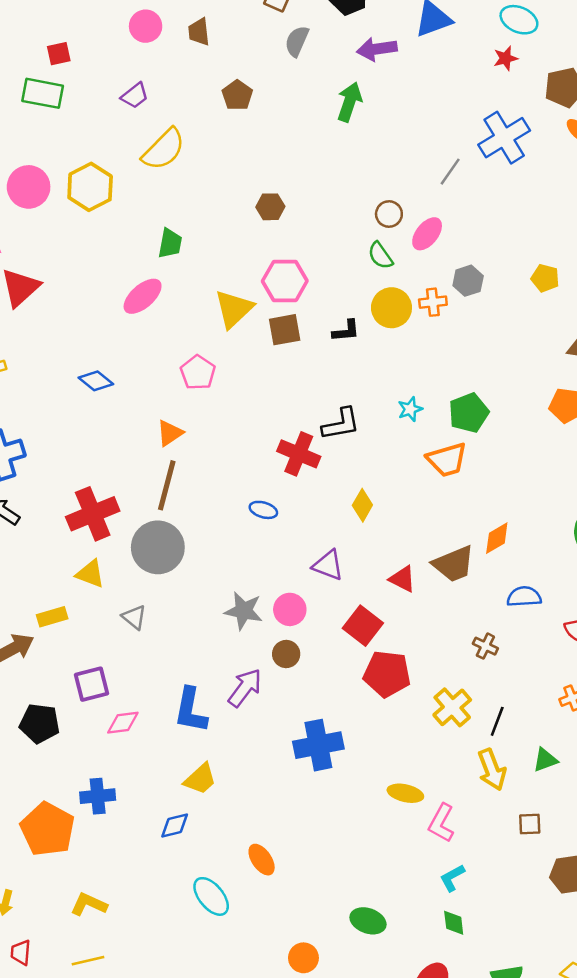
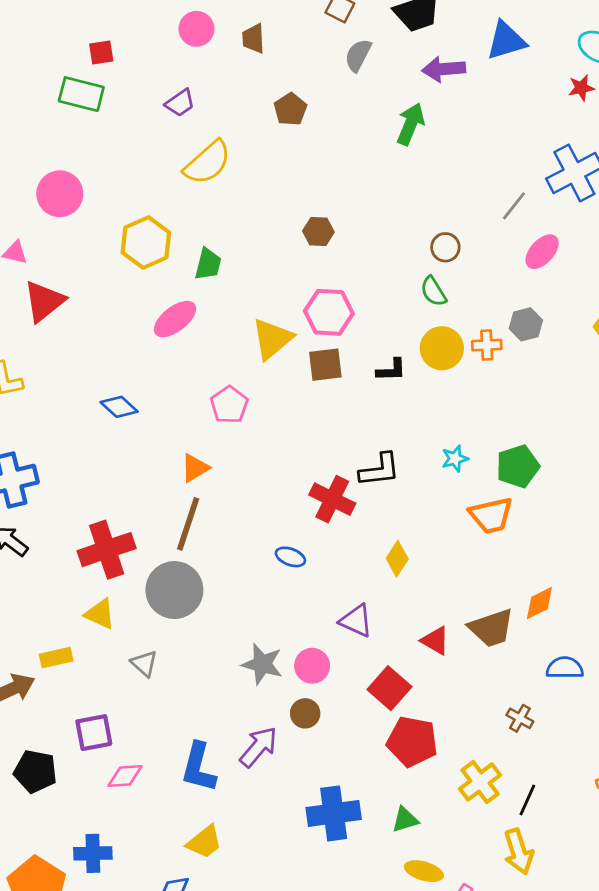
yellow hexagon: (90, 187) -> (146, 243), moved
pink ellipse: (427, 234) -> (542, 252), moved
green triangle: (545, 760) -> (405, 820), moved

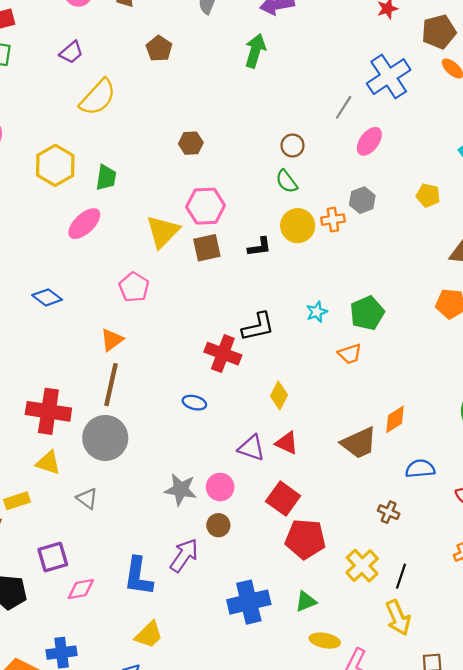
orange trapezoid: (491, 515) -> (350, 354), size x0.7
red cross: (107, 550) -> (48, 411), turned 33
red triangle: (435, 641) -> (287, 443), moved

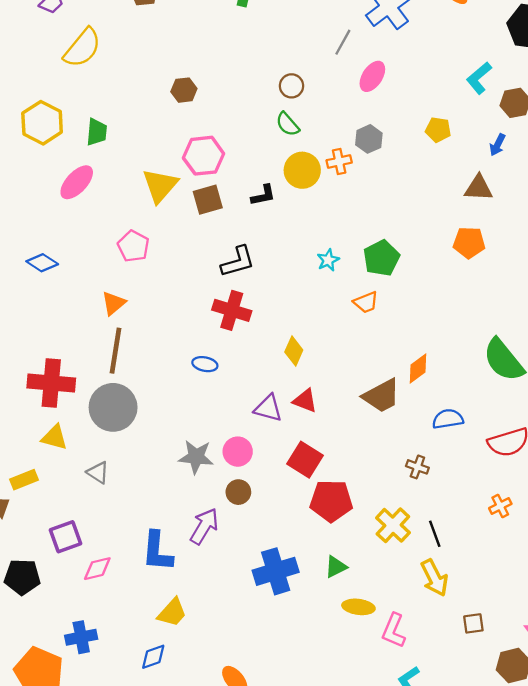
black L-shape: (258, 327) -> (238, 262), moved
black line: (401, 576) -> (435, 534), turned -35

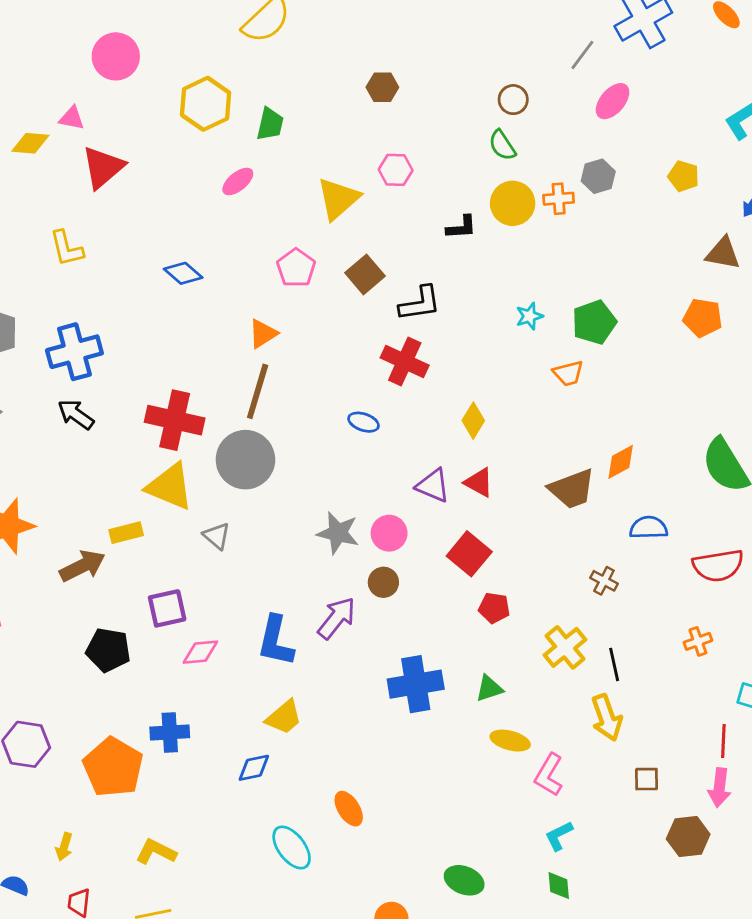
pink hexagon: (204, 156) -> (396, 170), size x0.7
pink ellipse: (77, 182) -> (238, 181), size x0.7
brown square: (208, 200) -> (365, 274), moved, turned -32
yellow triangle: (55, 437) -> (170, 486), size x1.5
red pentagon: (331, 501) -> (494, 608), size x0.6

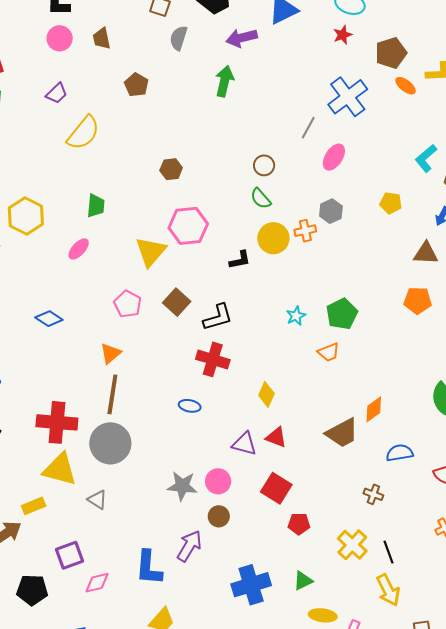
yellow hexagon: (206, 104) -> (26, 216), moved
pink hexagon: (396, 170) -> (188, 226), size x1.6

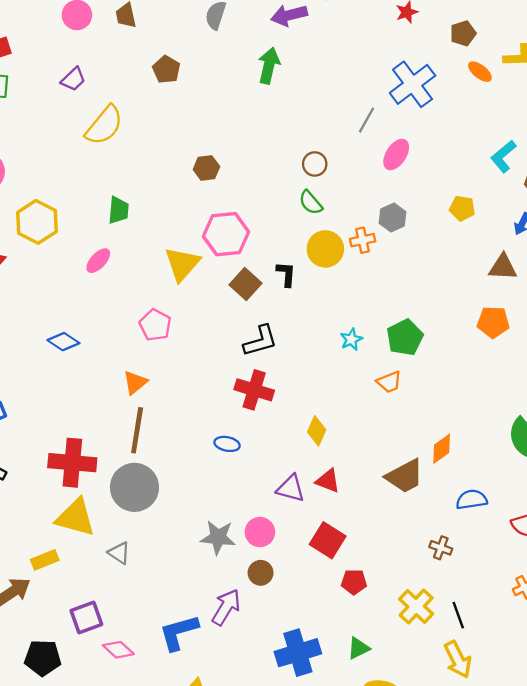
brown pentagon: (391, 53) -> (463, 33), size x0.7
black L-shape: (240, 260) -> (286, 274), turned -75
brown square: (177, 302) -> (246, 284), moved
blue L-shape: (149, 568) -> (179, 632), turned 69
pink diamond: (97, 583) -> (118, 650), turned 56

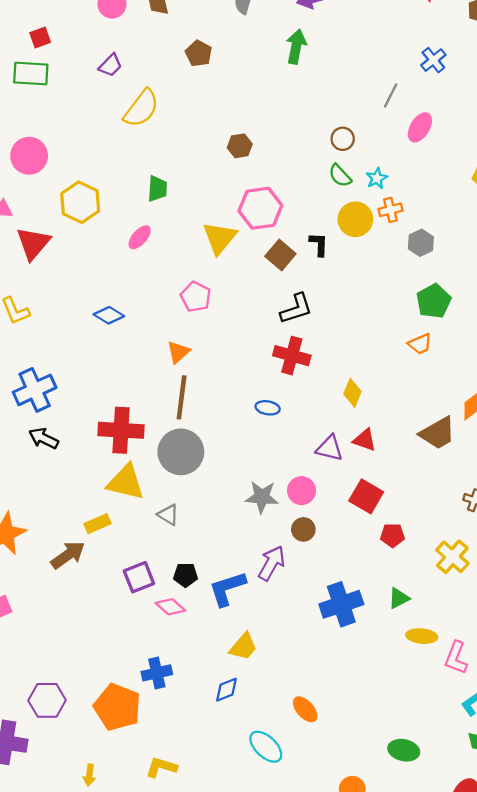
blue cross: (413, 84) -> (433, 60), size x0.6
gray hexagon: (393, 218) -> (421, 243), moved
cyan star: (351, 339) -> (377, 178), moved
black pentagon: (43, 658) -> (186, 575), moved, size x0.7

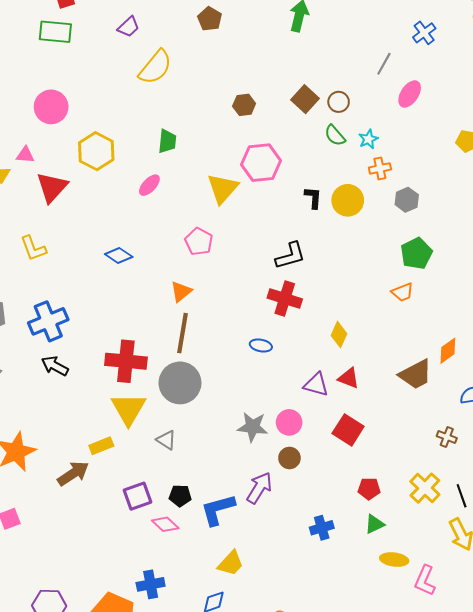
yellow circle: (355, 219) -> (348, 200), moved
brown square: (280, 255) -> (305, 99), moved
yellow triangle: (126, 482) -> (128, 409), turned 45
red pentagon: (392, 535) -> (369, 489), moved
blue cross: (341, 604) -> (322, 528), size x0.6

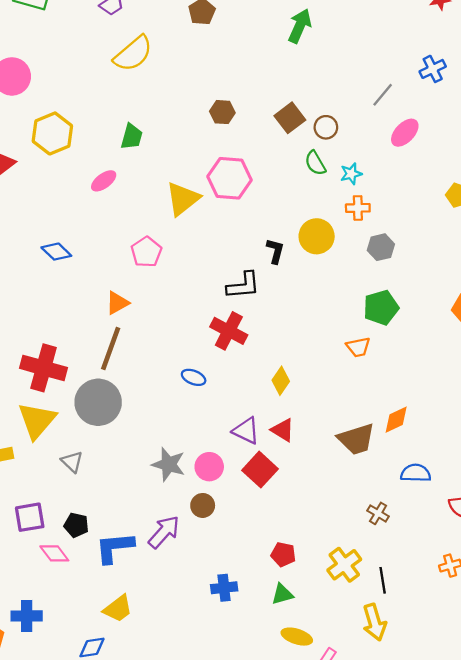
black L-shape: (313, 198) -> (275, 251), moved
red square: (348, 430) -> (260, 470), moved

